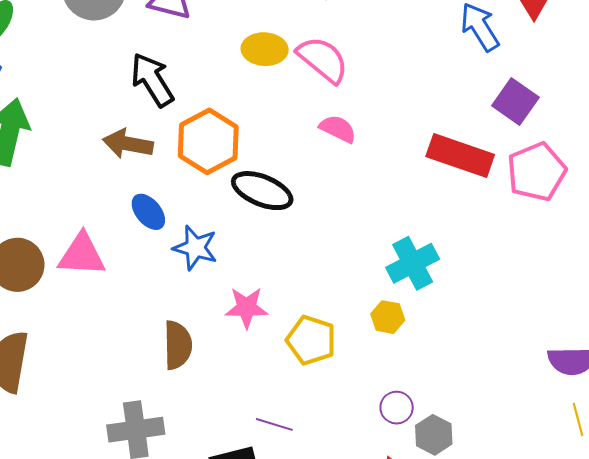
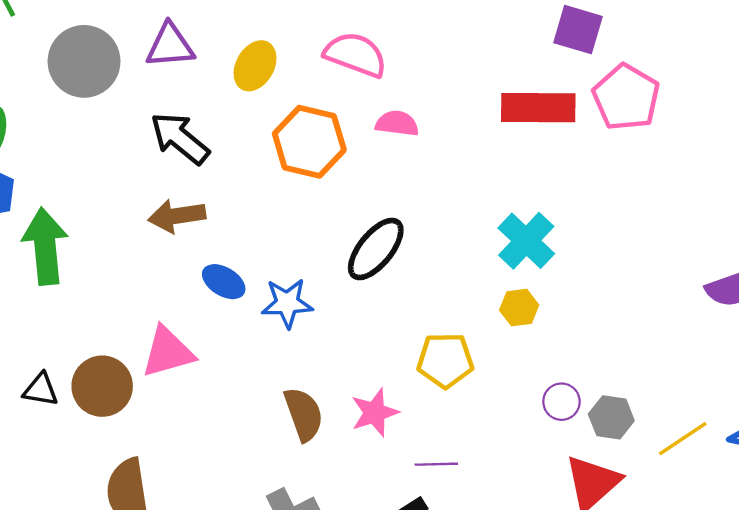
yellow ellipse: (265, 49) -> (255, 66), moved, turned -45
orange hexagon: (208, 141) -> (309, 142), moved
black ellipse: (262, 191) -> (376, 249), moved, turned -54
pink star: (246, 308) -> (375, 413), moved

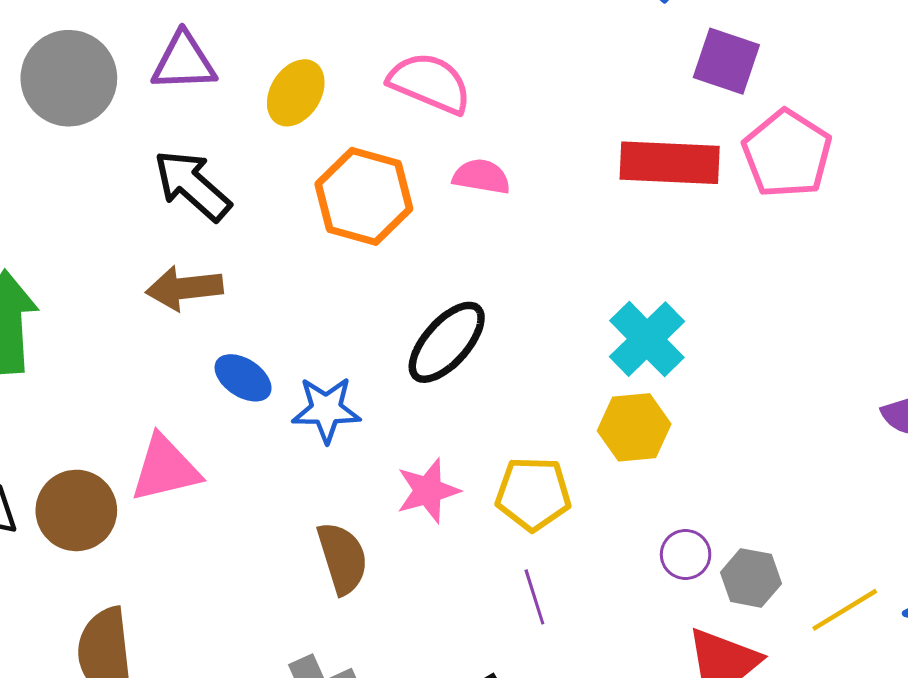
yellow hexagon: (519, 308) -> (634, 427), size x1.4
pink star: (375, 413) -> (428, 491), moved
purple line: (436, 464) -> (534, 597), moved, turned 72

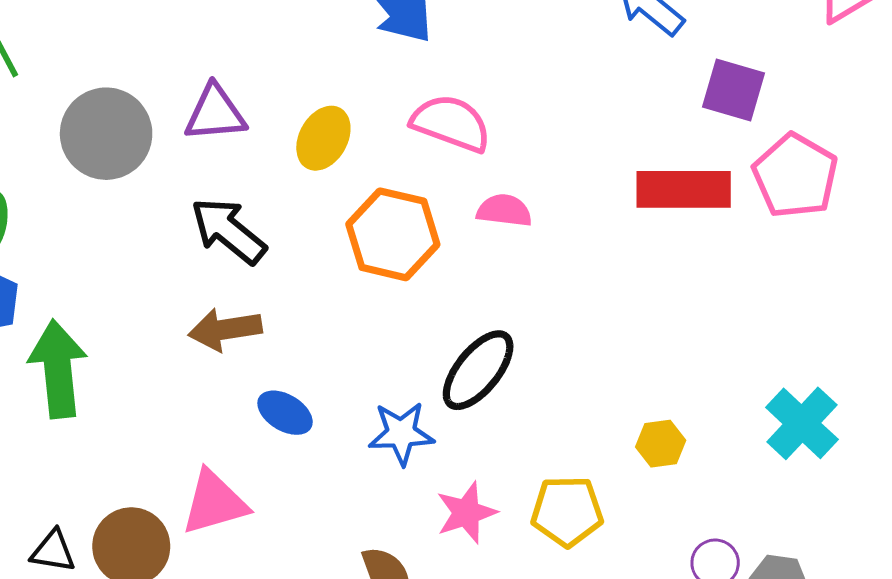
cyan cross: (647, 339) -> (802, 423), moved
blue star: (326, 410) -> (401, 433), moved
yellow hexagon: (634, 427) -> (661, 444), size x0.7

